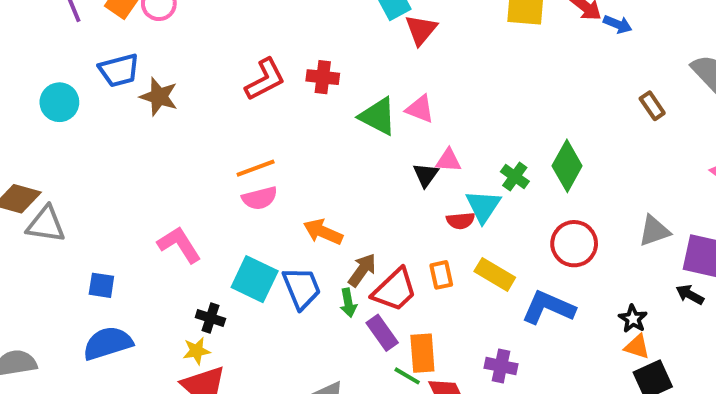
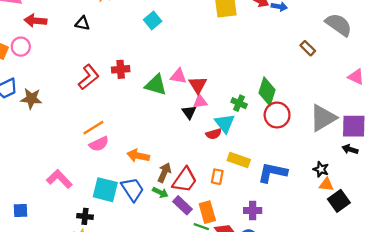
red triangle: (421, 30) -> (198, 85), moved
gray triangle: (654, 231) -> (323, 118), size x1.5
red circle: (574, 244) -> (277, 115), moved
orange rectangle: (441, 275) -> (217, 177), moved, turned 35
green arrow: (348, 303) -> (160, 192), turned -42

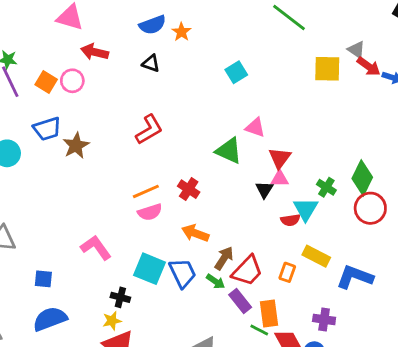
red cross: (121, 69) -> (189, 189), moved, turned 30
pink triangle: (178, 76) -> (255, 127), moved
brown star: (31, 99) -> (76, 146), turned 30

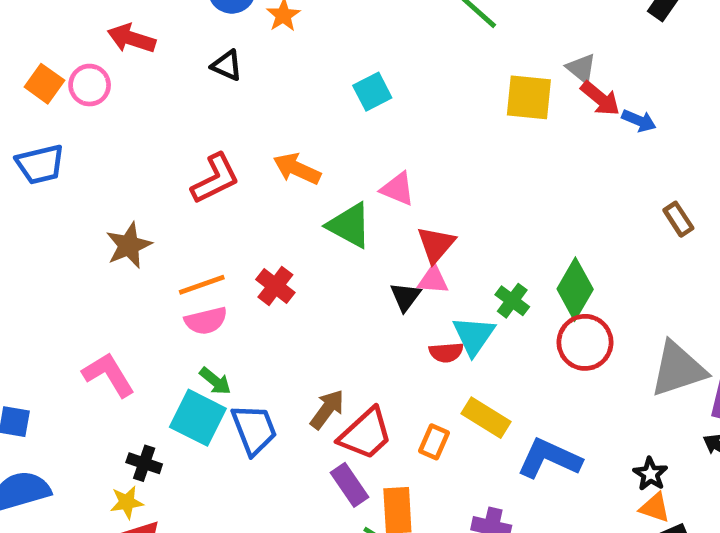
brown star: (76, 146) -> (129, 245), moved
orange arrow: (195, 233) -> (297, 169), moved
green arrow: (216, 282) -> (215, 381), moved

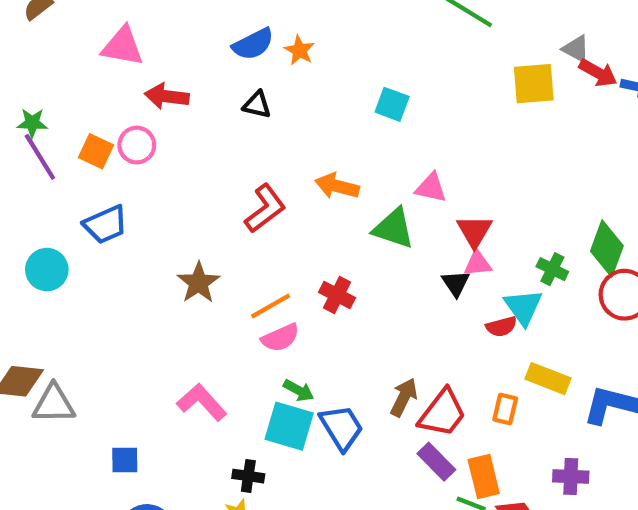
cyan square: (372, 92) -> (392, 104), turned -32

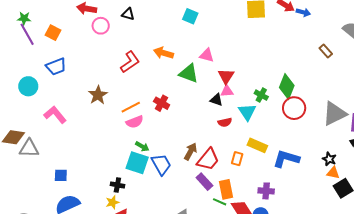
pink circle: (137, 145) -> (101, 26), moved
black triangle: (456, 283) -> (216, 100), turned -40
red semicircle: (501, 327) -> (225, 122), moved
pink L-shape: (202, 402) -> (55, 115), moved

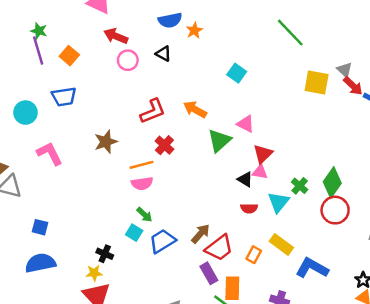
green triangle: (189, 73) -> (219, 141), turned 45
red cross: (162, 103) -> (164, 145), moved
cyan square: (137, 163) -> (134, 233), size x0.6
blue trapezoid: (161, 164) -> (162, 241), turned -105

